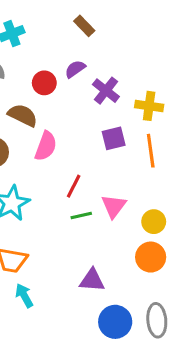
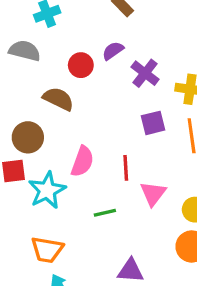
pink semicircle: (46, 146) -> (82, 161), moved
red line: (74, 186) -> (126, 168), moved, turned -30
green line: (81, 215) -> (105, 213), moved

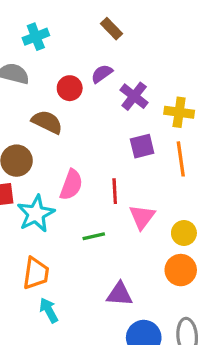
orange trapezoid: (47, 250) -> (36, 273), turned -92

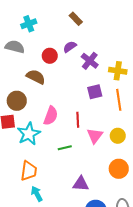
yellow circle: (184, 233) -> (118, 136), moved

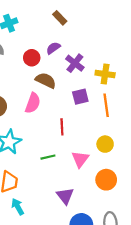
brown semicircle: (36, 77) -> (46, 80), moved
pink semicircle: (51, 116) -> (33, 103), moved
pink triangle: (95, 136) -> (80, 159), moved
purple triangle: (81, 184) -> (65, 196), turned 48

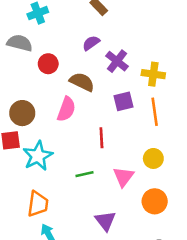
red circle: (32, 58) -> (48, 64), moved

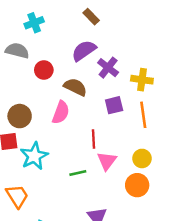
purple semicircle: (91, 43) -> (84, 51), size x1.5
pink triangle: (123, 177) -> (107, 161), moved
orange circle: (155, 201) -> (137, 185), moved
orange trapezoid: (38, 204) -> (17, 196), moved, turned -40

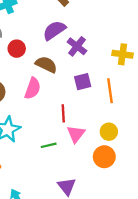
yellow cross: (142, 80) -> (123, 54), moved

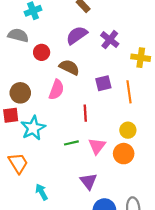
purple cross: (77, 46) -> (110, 40), moved
pink triangle: (76, 134) -> (97, 146), moved

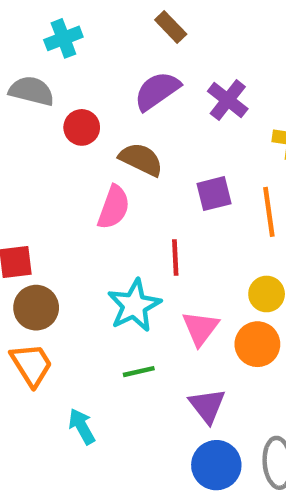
brown circle: (20, 93) -> (36, 308), moved
cyan star: (33, 128) -> (134, 305), moved
green line: (71, 143) -> (139, 372), moved
purple triangle: (88, 181) -> (207, 406), moved

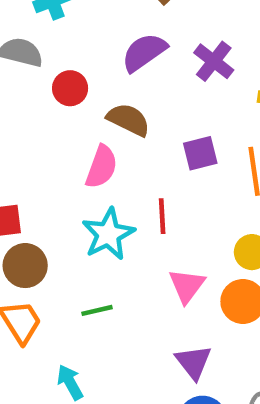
cyan star: (134, 305) -> (108, 234), moved
green line: (139, 372) -> (97, 310), moved

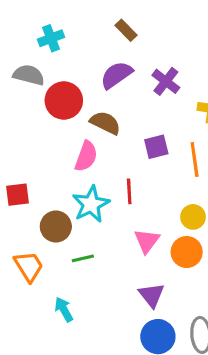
red circle: (70, 88) -> (64, 100), size x1.5
brown circle: (25, 266) -> (56, 227), moved

